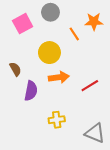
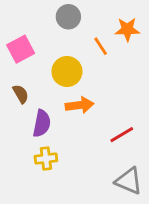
pink square: (23, 24) -> (21, 49), moved
red line: (90, 86) -> (122, 135), moved
yellow cross: (57, 120) -> (46, 159), moved

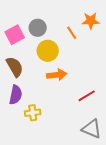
gray circle: (68, 17) -> (38, 28), moved
brown semicircle: (21, 94) -> (15, 67), size x1.5
purple semicircle: (42, 123) -> (16, 95), moved

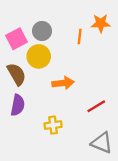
orange line: (72, 33) -> (80, 37), turned 40
yellow circle: (48, 51) -> (39, 56), moved
yellow cross: (33, 113) -> (53, 125), moved

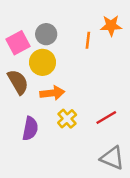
orange arrow: (63, 83) -> (52, 93), moved
purple semicircle: (18, 105) -> (30, 129), moved
yellow cross: (53, 125) -> (67, 119), moved, turned -35

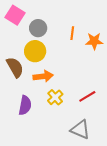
orange star: (111, 26) -> (94, 41), moved
pink square: (18, 43) -> (15, 15), moved, turned -30
gray triangle: (112, 158) -> (80, 129), moved

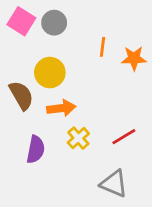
gray circle: (38, 28) -> (54, 23), moved

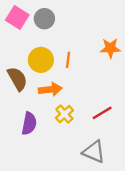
orange line: (103, 47) -> (68, 60), moved

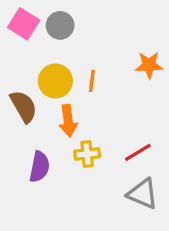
orange arrow: (50, 89) -> (68, 121), turned 90
yellow cross: (64, 114) -> (87, 154), turned 36
gray triangle: (94, 152) -> (143, 194), moved

